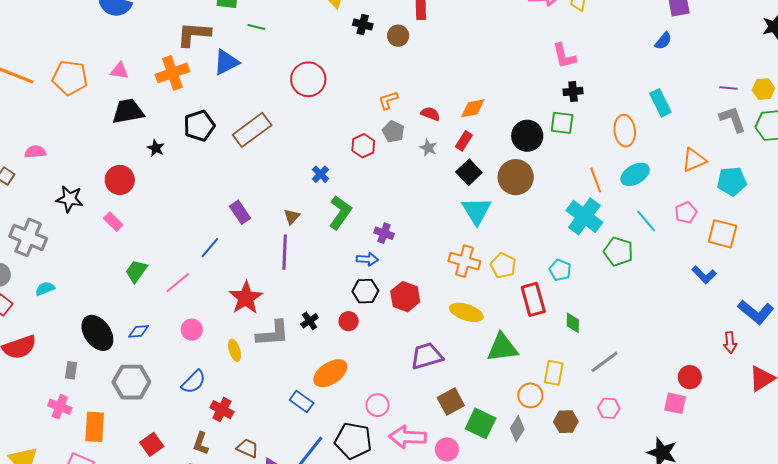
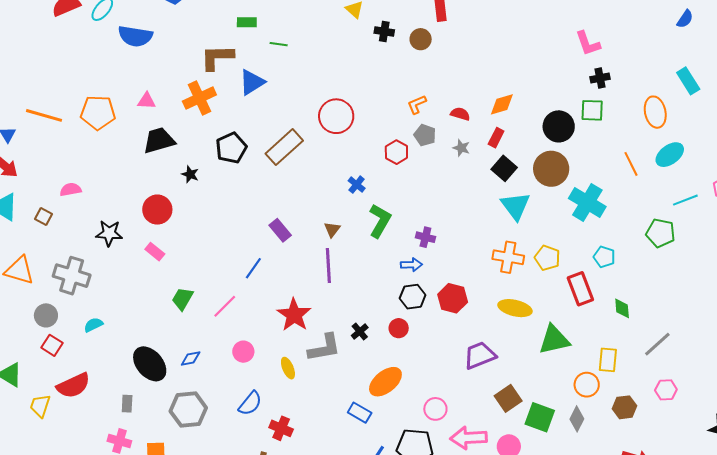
red circle: (308, 79) -> (336, 116), moved
cyan cross: (584, 216) -> (587, 202), moved
cyan line: (646, 221) -> (685, 200), turned -65

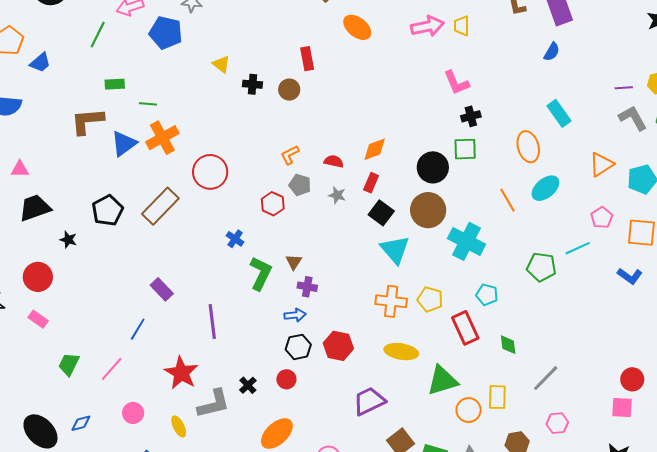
orange cross: (199, 98) -> (162, 138), moved
cyan line: (685, 200) -> (578, 248), moved
brown triangle: (332, 229) -> (294, 262), moved
orange circle: (587, 385) -> (469, 410), moved

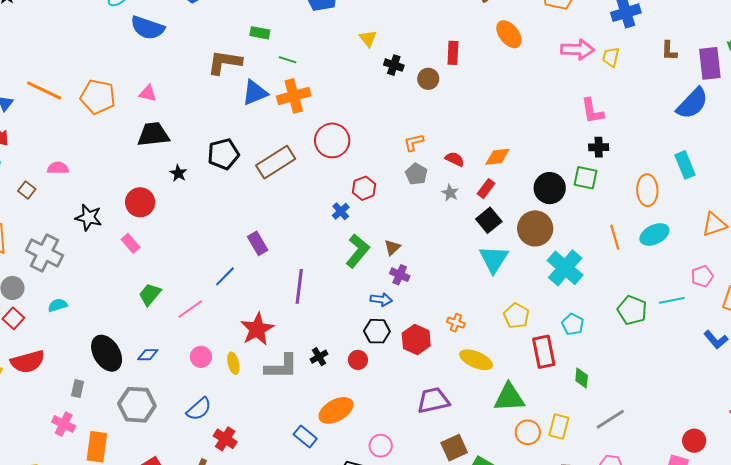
blue semicircle: (552, 52) -> (692, 103), size x1.8
red hexagon: (273, 204) -> (364, 188), moved
orange cross: (391, 301) -> (456, 323), moved, size x0.6
yellow ellipse: (179, 426) -> (233, 363), moved

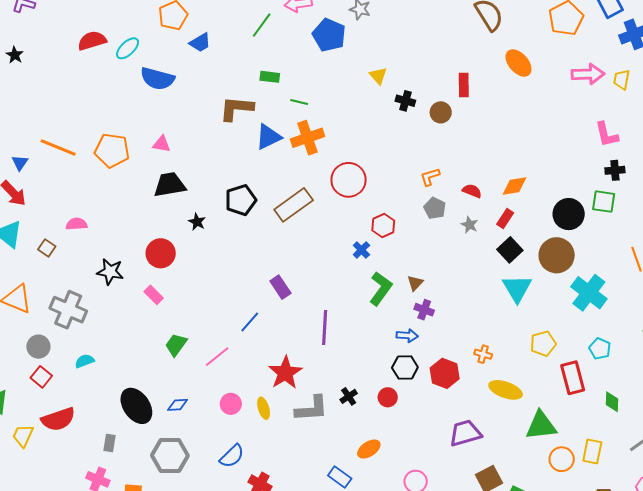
yellow pentagon: (516, 316) -> (543, 344), turned 30
orange ellipse: (336, 410) -> (369, 449), size x0.7

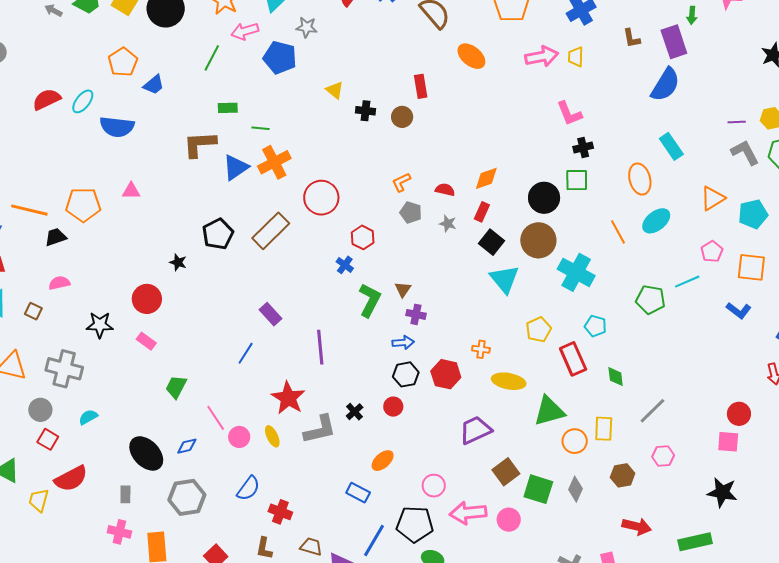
black trapezoid: (170, 185) -> (56, 237), moved, size x0.7
pink line: (217, 357) -> (216, 418), moved, turned -76

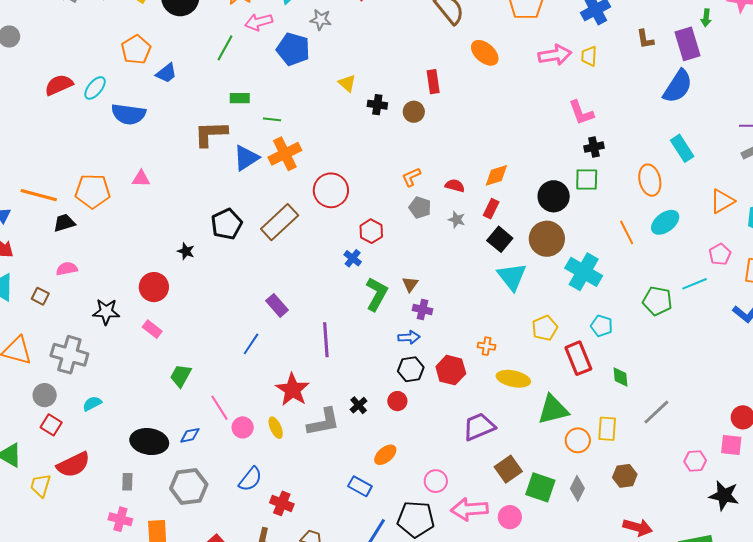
black ellipse: (146, 453) -> (149, 442), turned -39
pink hexagon: (663, 456) -> (695, 461), moved

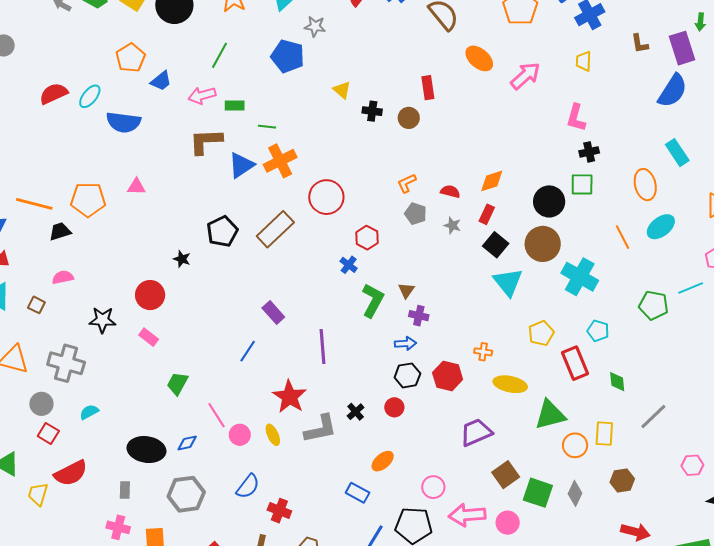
pink arrow: (259, 22) -> (202, 95), moved
pink arrow: (555, 55) -> (525, 76), moved, turned -32
pink L-shape: (581, 113) -> (576, 118), turned 36

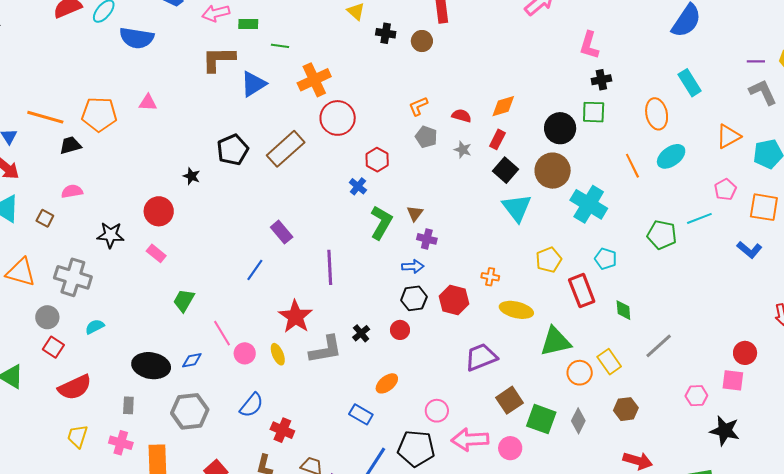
orange cross: (280, 161) -> (314, 80), moved
yellow rectangle: (604, 434) -> (609, 362), turned -40
yellow trapezoid: (38, 494) -> (78, 436), moved

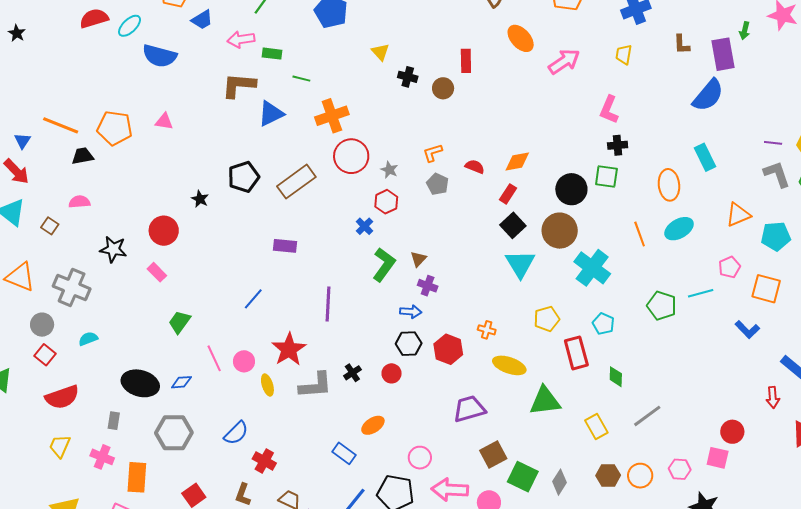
gray star: (463, 150) -> (389, 170), moved
purple rectangle: (282, 232) -> (285, 246), moved, turned -50
pink circle: (245, 353) -> (244, 361), moved
orange circle: (580, 373) -> (640, 476), moved

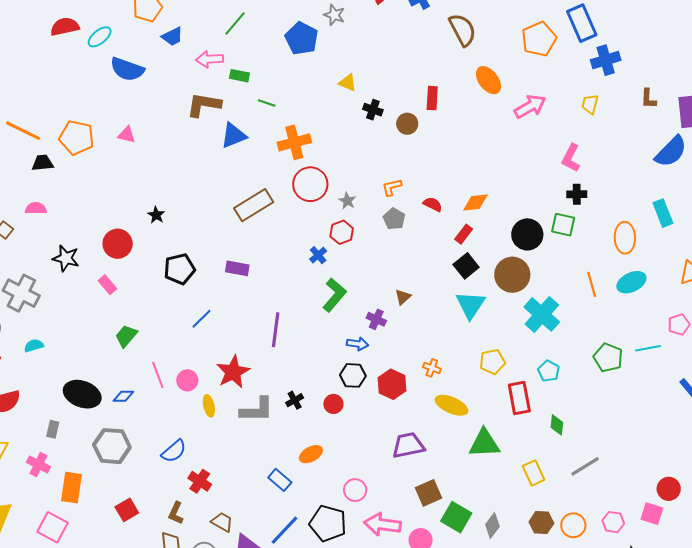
yellow triangle: (380, 52) -> (348, 83), turned -30
black pentagon: (244, 177) -> (180, 269), moved
brown triangle: (418, 259) -> (403, 297), moved

